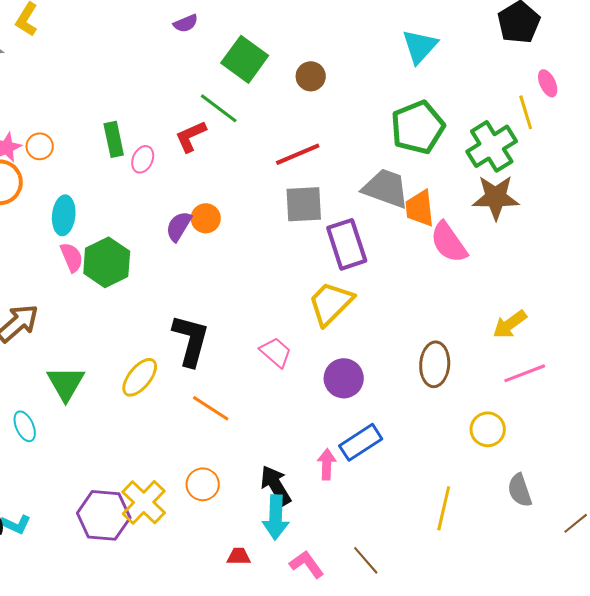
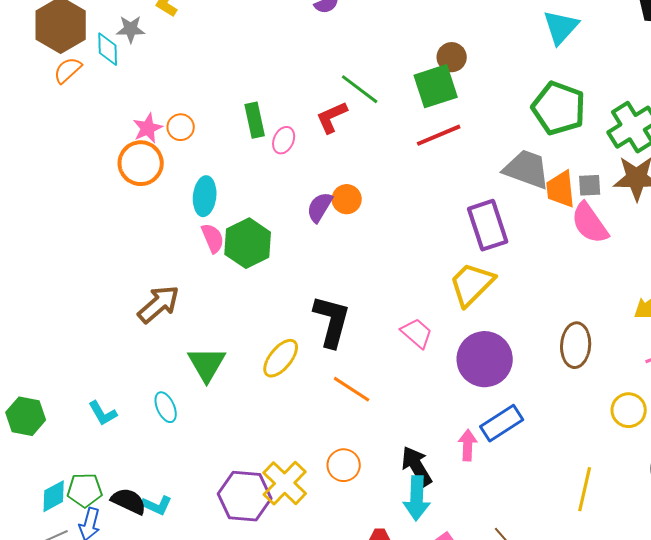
green square: (245, 59) -> (436, 86), moved, turned 36
green pentagon: (418, 127) -> (559, 108), turned -30
gray square: (304, 204) -> (590, 185), moved, size x0.6
purple circle: (344, 378) -> (485, 359), size x1.4

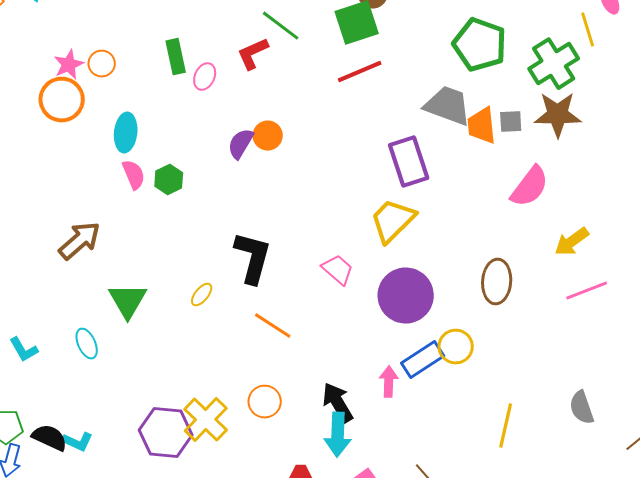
pink semicircle: (590, 223) -> (530, 187), moved, turned -108
green hexagon: (248, 243) -> (169, 180), size x0.6
yellow ellipse: (281, 358) -> (202, 295), size x0.6
yellow circle: (629, 410) -> (456, 347), moved

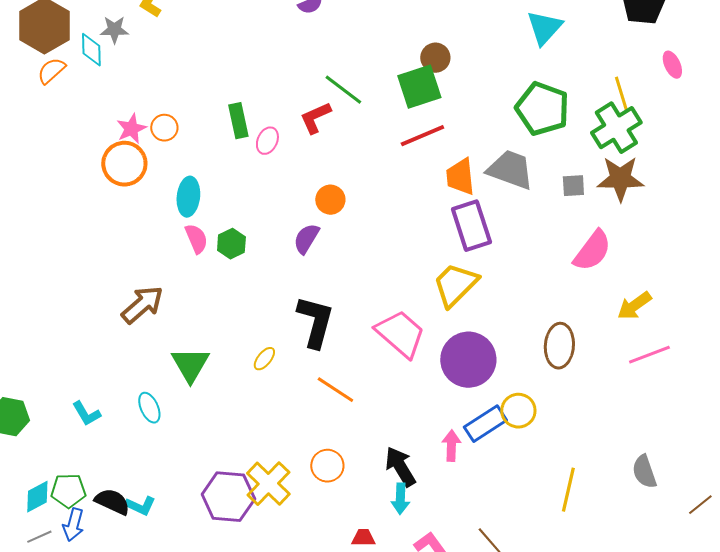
yellow line: (588, 30) -> (621, 94), moved
orange trapezoid: (482, 126) -> (460, 177), moved
purple semicircle: (241, 144) -> (306, 239), moved
pink trapezoid: (338, 270) -> (400, 334), size x1.6
cyan arrow: (338, 435) -> (400, 499), size x0.7

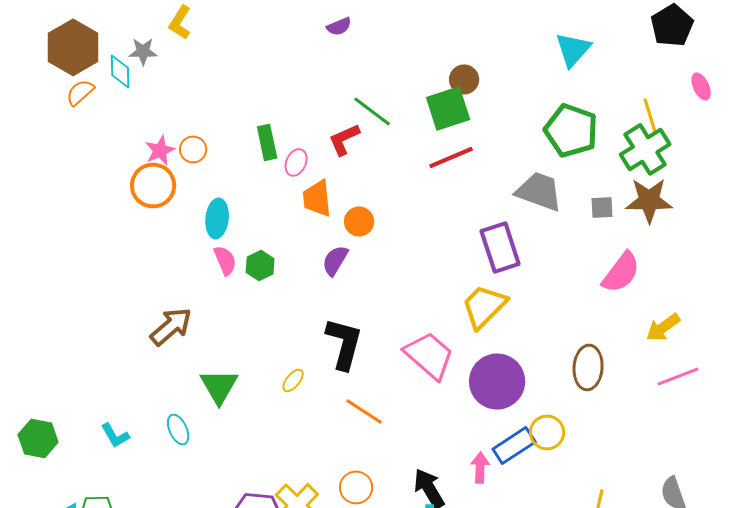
orange trapezoid: (460, 177) -> (317, 198), moved

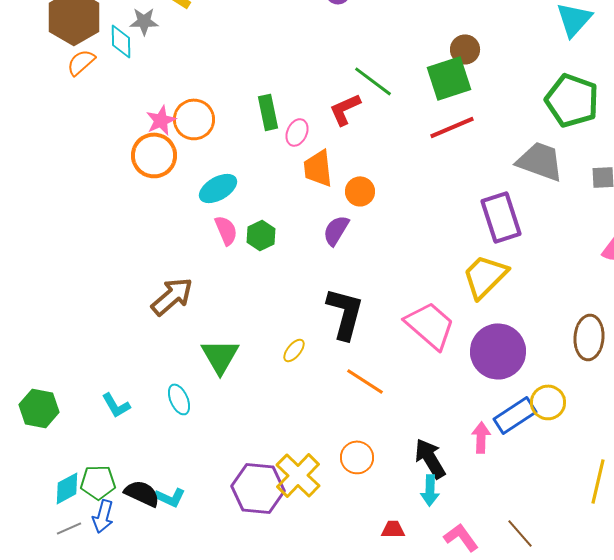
orange circle: (193, 149) -> (194, 119), size x1.5
cyan ellipse: (217, 218) -> (218, 188), turned 54

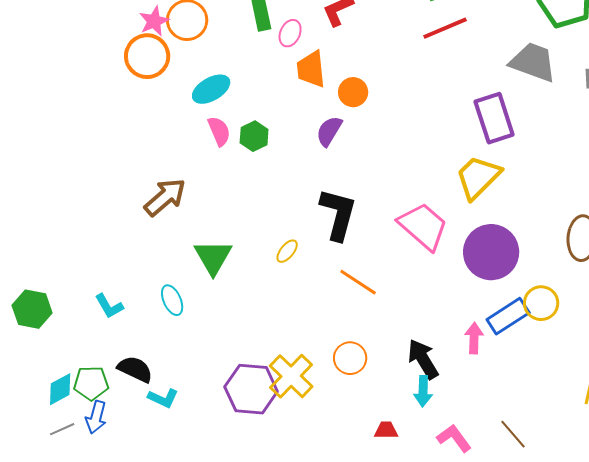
black semicircle: (142, 493) -> (135, 369), moved

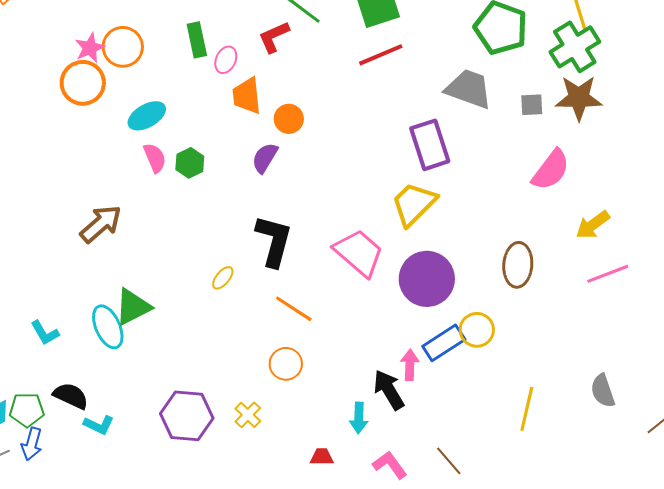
green triangle: (213, 257) -> (133, 307), moved, turned 33
cyan ellipse: (172, 300) -> (108, 327), size x1.4
orange circle: (350, 358) -> (286, 364), moved
black arrow: (423, 359) -> (389, 390), moved
yellow cross: (291, 376) -> (248, 415), moved, size x0.6

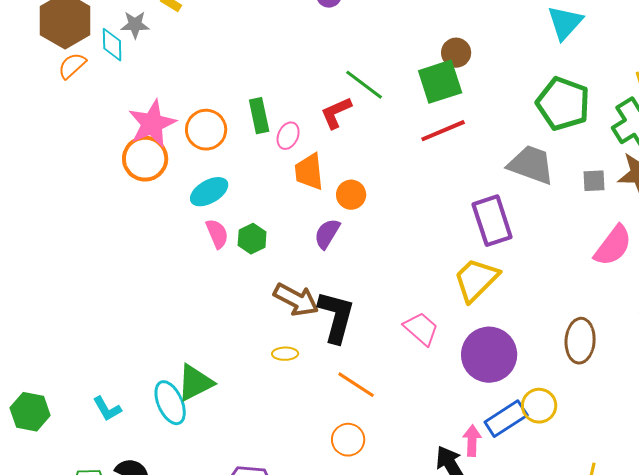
orange circle: (123, 47) -> (206, 130), moved
pink star: (90, 48) -> (152, 124), size x1.6
brown arrow: (101, 224) -> (296, 300), moved, turned 69
pink trapezoid: (359, 253) -> (421, 329), size x0.7
yellow ellipse: (223, 278) -> (285, 354), turned 50

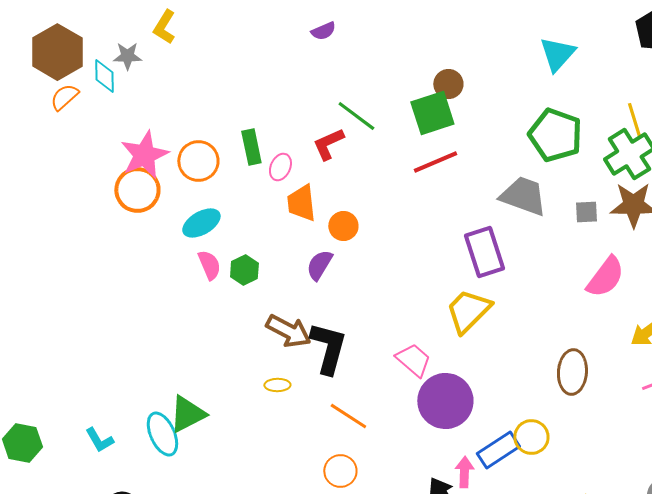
purple circle: (489, 355) -> (445, 401), moved

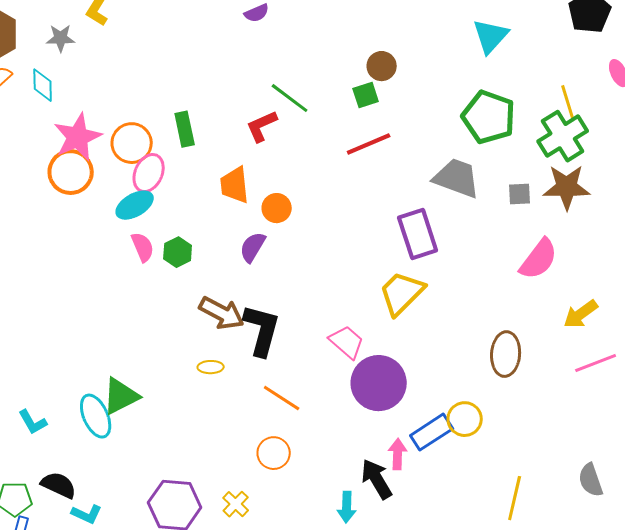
cyan diamond: (104, 76) -> (43, 85), moved
green square: (432, 113) -> (366, 95), size x0.6
pink ellipse: (280, 167) -> (149, 173), moved, size x1.4

